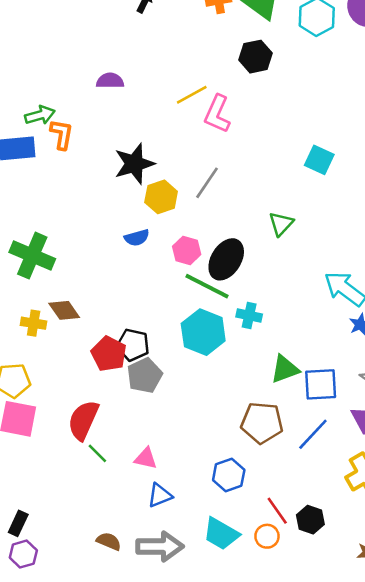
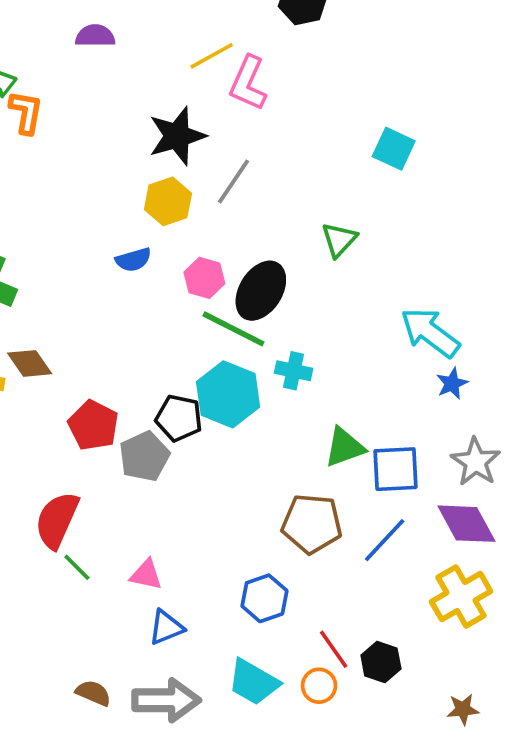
black star: (134, 164) -> (177, 136), moved
black pentagon: (133, 345) -> (179, 418), moved

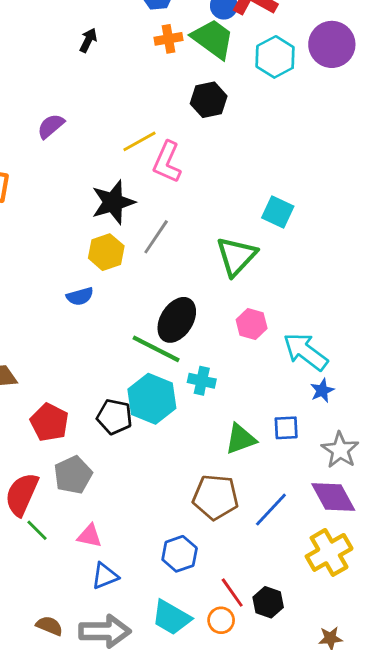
purple semicircle: (95, 36) -> (51, 126), turned -40
green triangle: (339, 240) -> (236, 256), moved, size x1.5
pink hexagon: (204, 278) -> (252, 324), moved
gray pentagon: (144, 456) -> (73, 475), moved
blue square: (396, 469) -> (286, 428), moved, size x0.7

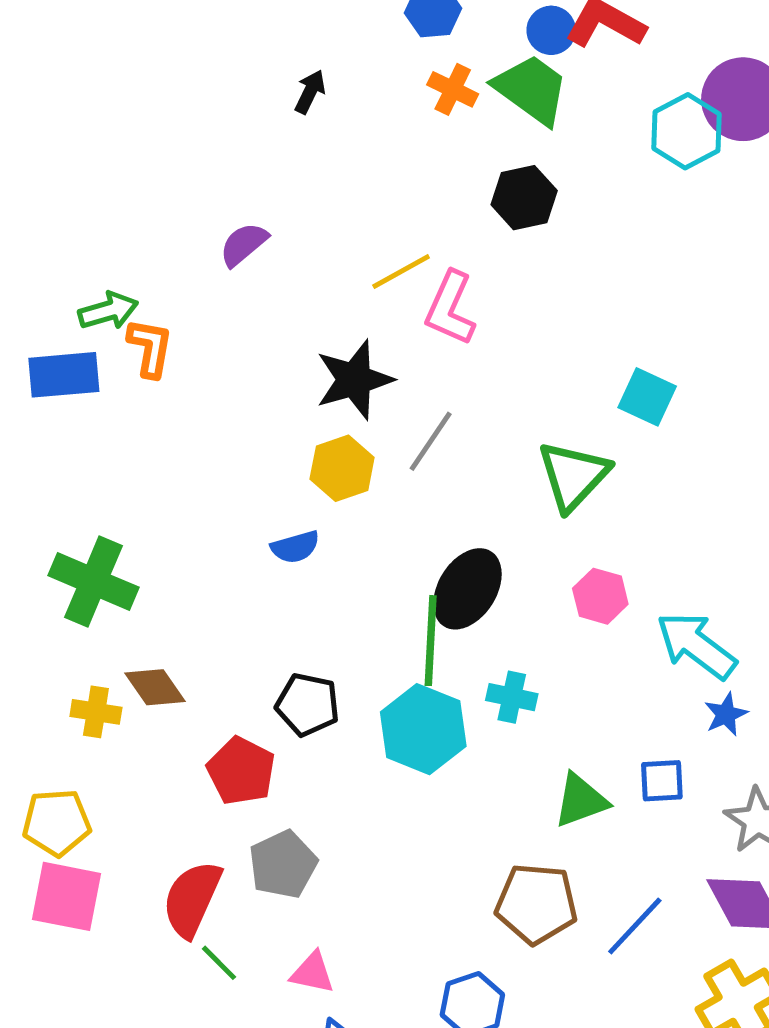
orange cross: (168, 39) -> (453, 89), turned 36
cyan hexagon: (275, 57) -> (686, 131), moved
green line: (156, 349) -> (431, 641), turned 66
black pentagon: (114, 417) -> (308, 704), moved

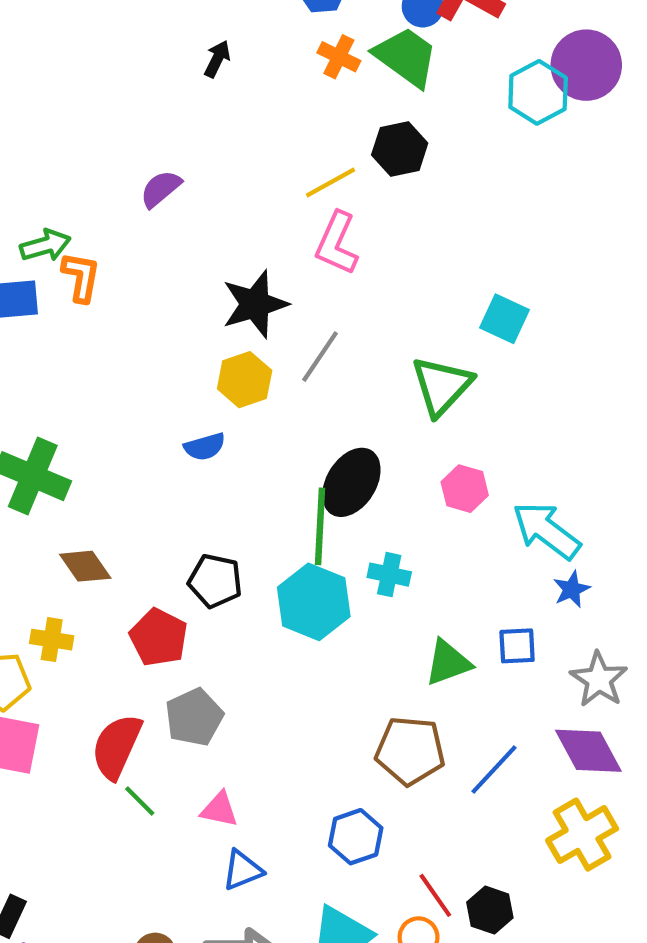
yellow line: (401, 271) -> (330, 183), moved
yellow cross: (96, 712) -> (52, 640), moved

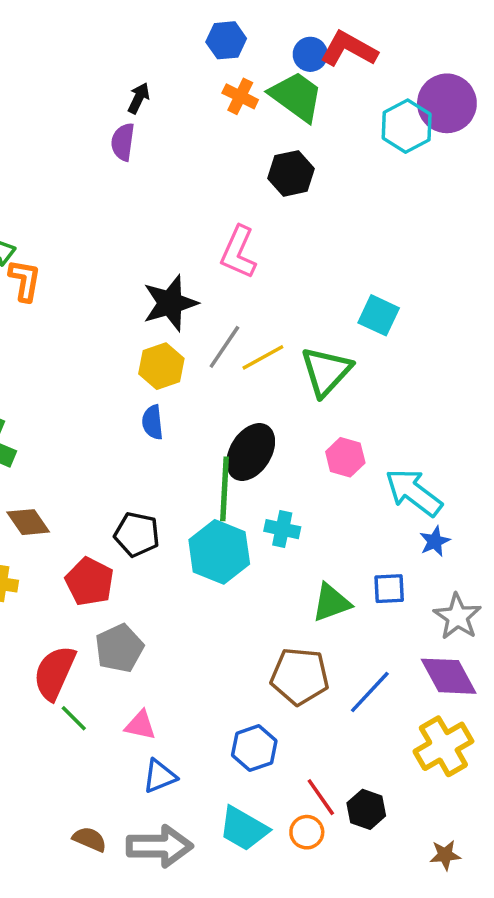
yellow line: (330, 183) -> (263, 357), moved
purple semicircle: (161, 189) -> (123, 142), moved, turned -42
blue semicircle: (205, 447) -> (153, 422), moved, turned 100

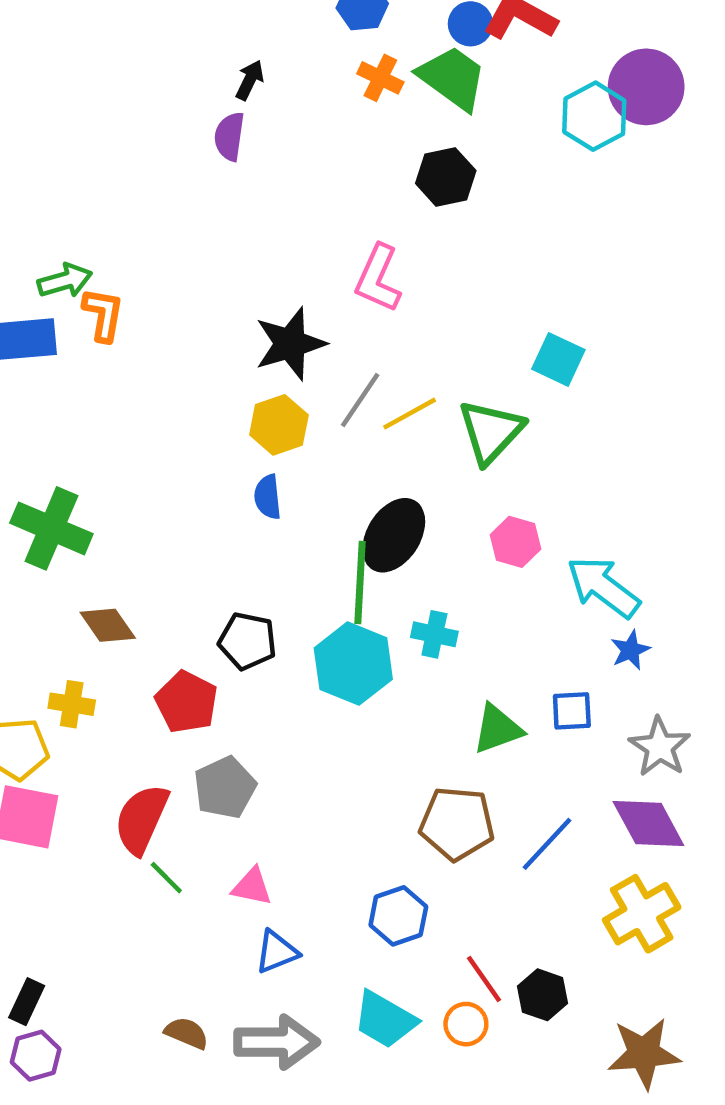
brown star: (445, 855) -> (644, 1053), size x1.8

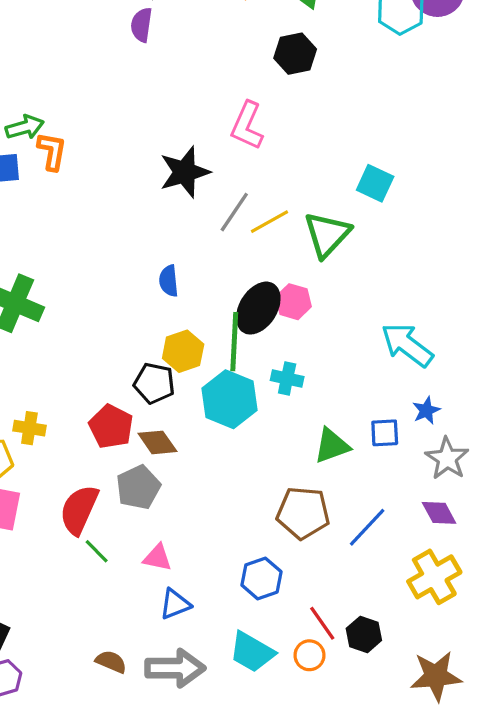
yellow hexagon: (279, 425) -> (183, 351), moved
pink hexagon: (515, 542) -> (293, 302), moved
brown diamond: (108, 625) -> (157, 442), moved
blue star: (630, 650) -> (426, 410), moved
purple diamond: (648, 824) -> (439, 513), size x0.7

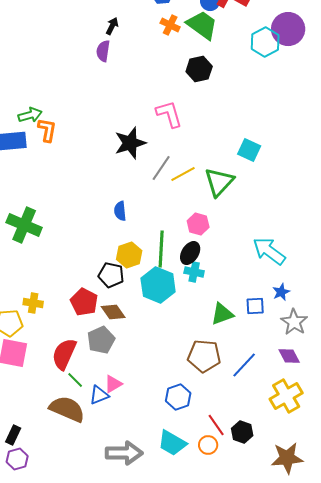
pink L-shape: (247, 126) -> (169, 114), turned 140
black ellipse: (258, 308) -> (190, 253), moved, size x0.7
pink triangle: (157, 558) -> (113, 384), turned -42
blue triangle: (175, 604) -> (99, 395), moved
brown semicircle: (111, 662) -> (67, 409), moved, size x1.8

